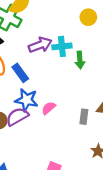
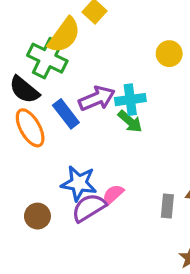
green arrow: (80, 60) -> (130, 121), moved, turned -42
blue rectangle: (20, 73) -> (66, 114), moved
purple semicircle: (17, 117) -> (89, 208), moved

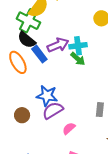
black semicircle: (24, 90) -> (27, 40), moved
pink semicircle: (113, 194) -> (69, 128), moved

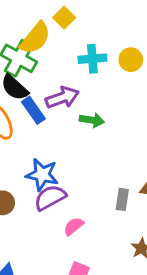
cyan cross: (78, 46) -> (92, 59), moved
green arrow: (78, 59) -> (92, 120), turned -35

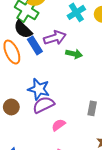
cyan cross: (92, 59) -> (76, 12), turned -30

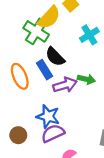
black semicircle: (23, 30) -> (55, 57), moved
purple arrow: (55, 38) -> (65, 85), moved

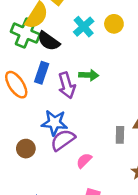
black semicircle: (55, 57) -> (49, 41), moved
blue rectangle: (44, 70) -> (42, 73), turned 60
purple arrow: (65, 85) -> (67, 85), turned 100

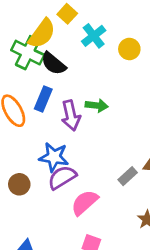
cyan cross: (84, 27) -> (94, 36), moved
gray rectangle: (120, 135) -> (128, 176), turned 42
pink semicircle: (84, 161) -> (85, 203), size x1.5

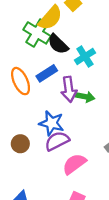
cyan cross: (94, 36) -> (85, 57), moved
blue rectangle: (43, 99) -> (47, 73), turned 30
green arrow: (97, 105) -> (85, 97), moved

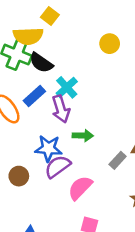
yellow semicircle: (50, 18) -> (28, 36), turned 56
cyan cross: (85, 57) -> (67, 87), moved
green arrow: (85, 97) -> (83, 136), moved

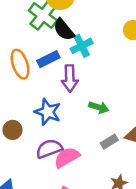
cyan cross: (67, 87) -> (82, 46), moved
green arrow: (83, 136) -> (99, 107), moved
purple semicircle: (58, 167) -> (49, 149), moved

